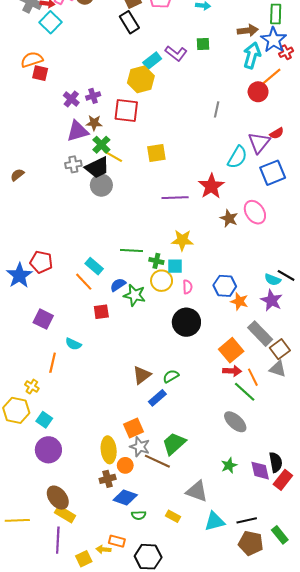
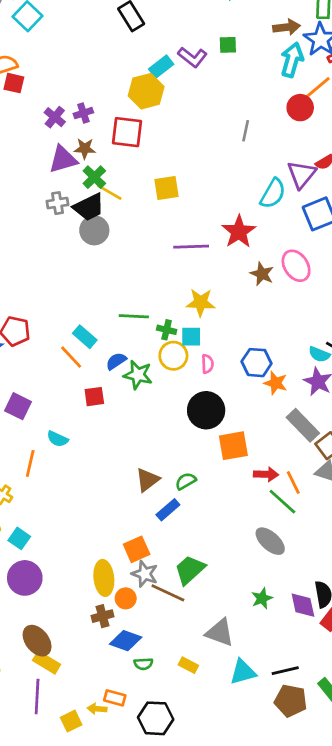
orange square: (231, 350) -> (233, 446), moved, turned 30

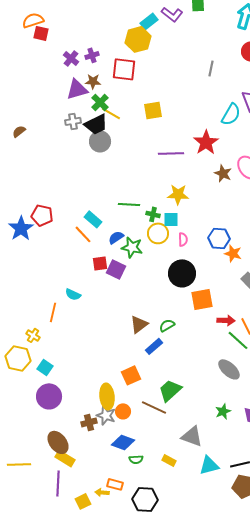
purple square: (18, 406) -> (116, 269), moved
gray star: (145, 574) -> (106, 415), moved
brown cross: (102, 616) -> (89, 422), moved

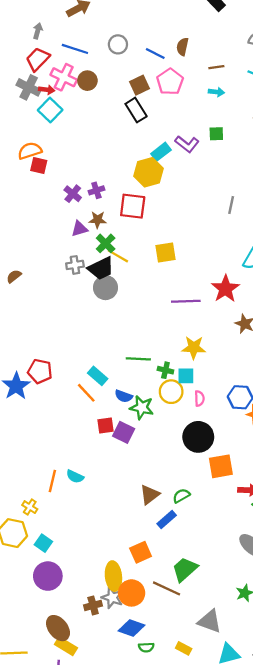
purple triangle: (77, 89) -> (80, 229), size x0.7
blue semicircle: (116, 237) -> (124, 396), turned -126
cyan semicircle: (73, 294) -> (75, 476), moved
orange circle: (123, 411) -> (132, 593), size x1.5

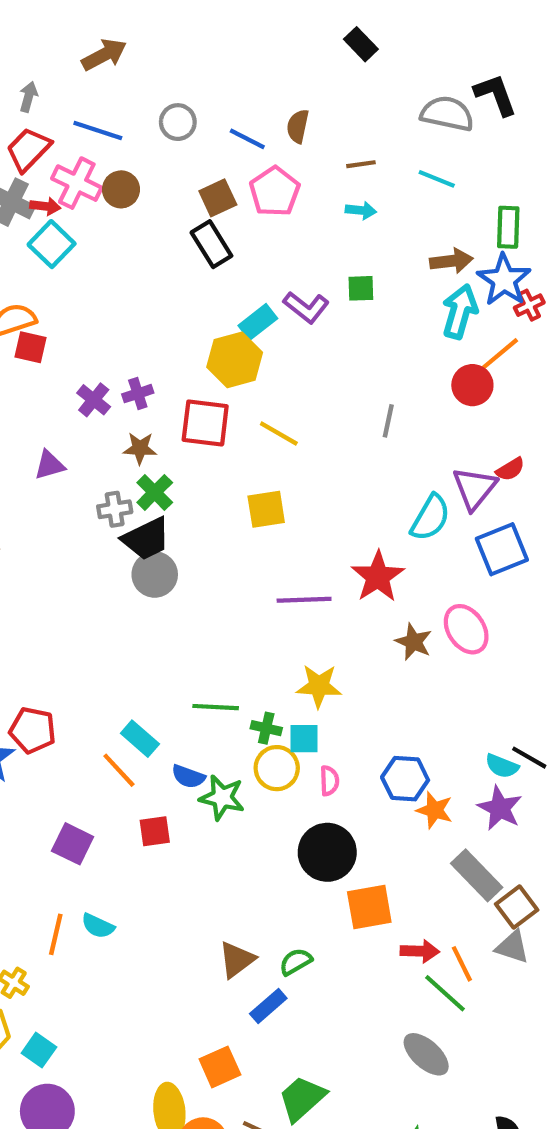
purple triangle: (80, 229) -> (49, 465), moved
yellow line: (118, 256) -> (279, 434), moved
gray cross: (75, 265) -> (115, 509), moved
purple square: (124, 432) -> (73, 844), moved

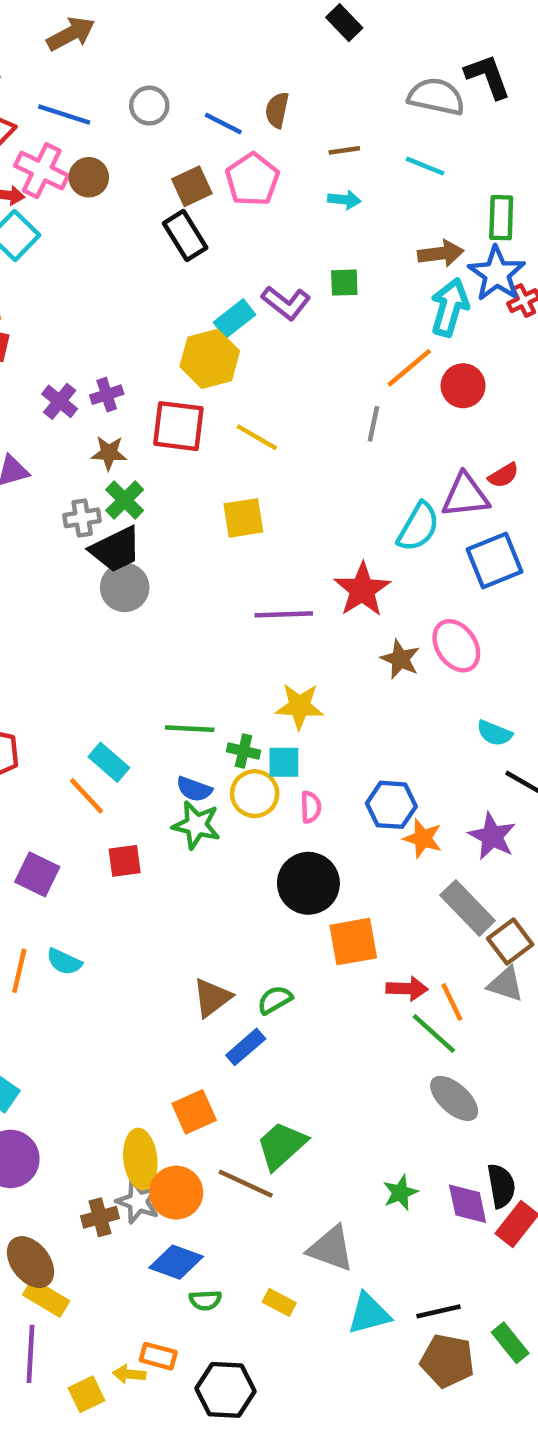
orange line: (498, 356) -> (409, 368), moved
purple triangle: (475, 488) -> (465, 496), turned 45
cyan semicircle: (502, 766) -> (494, 733), moved
blue semicircle: (188, 777) -> (194, 789), moved
gray ellipse: (426, 1054) -> (454, 1098), moved

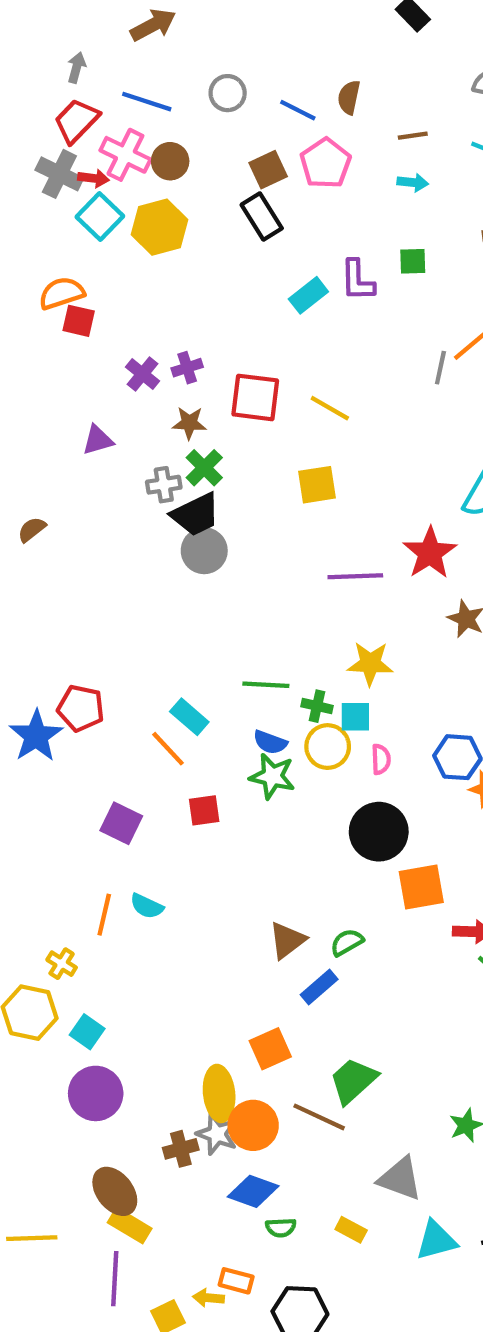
purple L-shape: (286, 303) -> (357, 280), turned 51
yellow hexagon: (210, 359) -> (159, 227), moved
gray line: (373, 424) -> (440, 368), moved

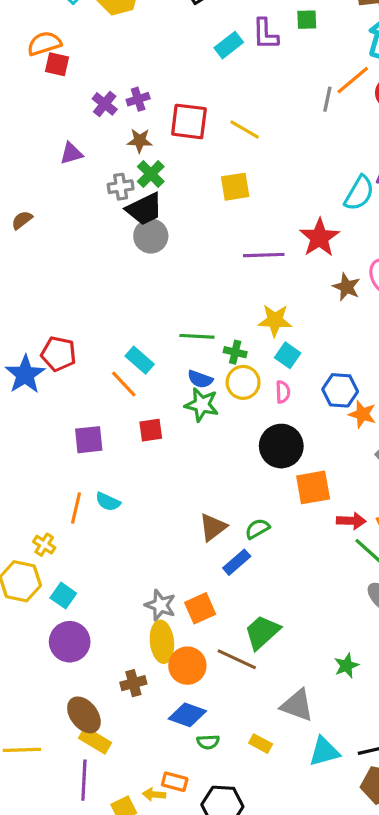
cyan square: (355, 717) -> (288, 355), moved, turned 35
purple square: (121, 823) -> (89, 440), turned -32
gray star: (217, 1134) -> (160, 605), moved

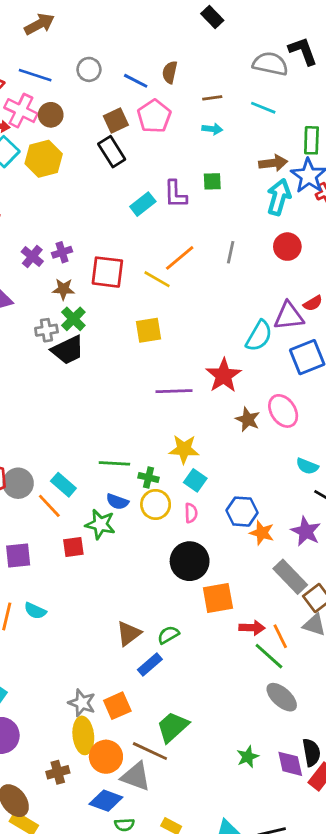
orange line: (353, 80) -> (180, 258), moved
gray circle: (151, 236) -> (18, 483), moved
green star: (202, 405) -> (100, 524), moved
gray triangle: (297, 705) -> (136, 777), moved

